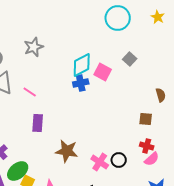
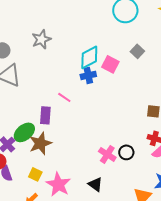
pink line: (30, 92) -> (64, 97), moved
brown star: (67, 151) -> (40, 143), moved, turned -30
green ellipse: (18, 171) -> (24, 132), moved

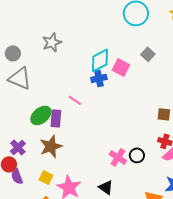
green ellipse: (24, 132) -> (41, 115), moved

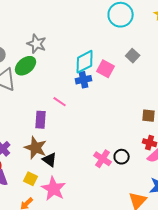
gray star: (52, 42) -> (37, 44), turned -30
green ellipse: (41, 115) -> (26, 66), moved
brown star: (51, 146) -> (36, 148), turned -30
black triangle: (106, 187) -> (50, 160), moved

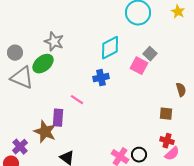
cyan diamond: (85, 62) -> (110, 48), moved
pink square: (106, 69) -> (139, 66), moved
brown star: (36, 148) -> (45, 132), moved

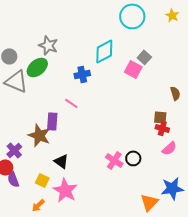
blue cross: (101, 78) -> (82, 74), moved
red cross: (167, 141) -> (162, 128), moved
pink semicircle: (172, 154) -> (169, 148), moved

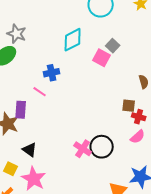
blue cross: (82, 74) -> (52, 73), moved
red cross: (162, 128) -> (139, 117), moved
black circle: (133, 158) -> (102, 147), size x1.5

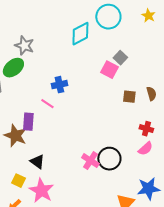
cyan diamond: (73, 40) -> (80, 34), moved
brown square: (129, 106) -> (129, 97), moved

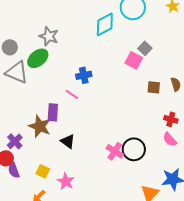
pink semicircle: (145, 149) -> (170, 139), turned 91
black triangle: (37, 162) -> (68, 141), moved
pink star: (41, 191) -> (66, 181), size x0.7

